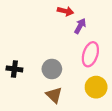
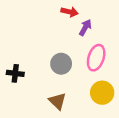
gray circle: (52, 69) -> (61, 64), moved

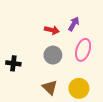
red arrow: (70, 12) -> (52, 30), moved
yellow circle: (102, 93) -> (79, 88), moved

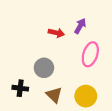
gray circle: (53, 55) -> (44, 68), moved
black cross: (13, 63) -> (20, 88), moved

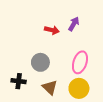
pink ellipse: (90, 54) -> (80, 62), moved

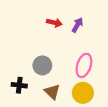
red arrow: (52, 30) -> (54, 23), moved

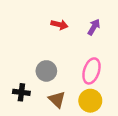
purple arrow: (77, 25) -> (94, 27), moved

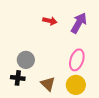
purple arrow: (94, 27) -> (79, 23), size x1.5
gray circle: (46, 71) -> (26, 60), moved

